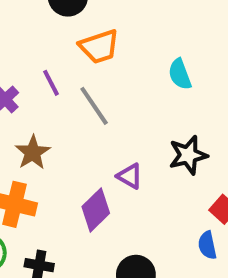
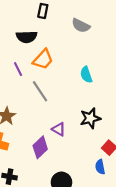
orange trapezoid: (99, 47) -> (43, 59), turned -30
purple line: (51, 83) -> (18, 69), moved

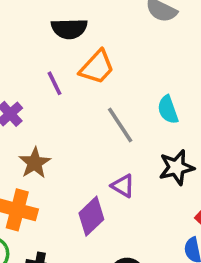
cyan semicircle: (86, 75) -> (168, 110), moved
gray line: (40, 91) -> (120, 125), moved

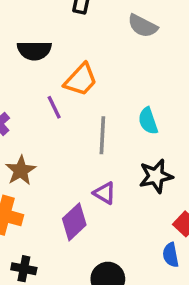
black semicircle: (69, 29) -> (34, 50), moved
purple line: (55, 83) -> (54, 107), moved
gray line: (120, 125) -> (102, 135), turned 36

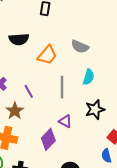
gray semicircle: (143, 26) -> (80, 47), moved
purple line: (54, 107) -> (29, 91), moved
cyan semicircle: (148, 121) -> (89, 77), turned -140

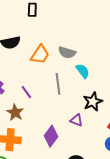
gray semicircle: (80, 47) -> (67, 53), moved
cyan semicircle: (89, 77) -> (83, 71), turned -49
purple triangle: (65, 121) -> (76, 120), moved

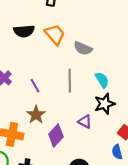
orange trapezoid: (40, 54) -> (55, 34), moved, turned -80
cyan semicircle: (83, 71) -> (102, 80), moved
brown star: (15, 112) -> (36, 115), moved

